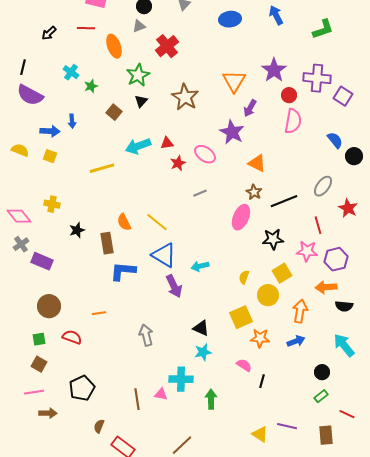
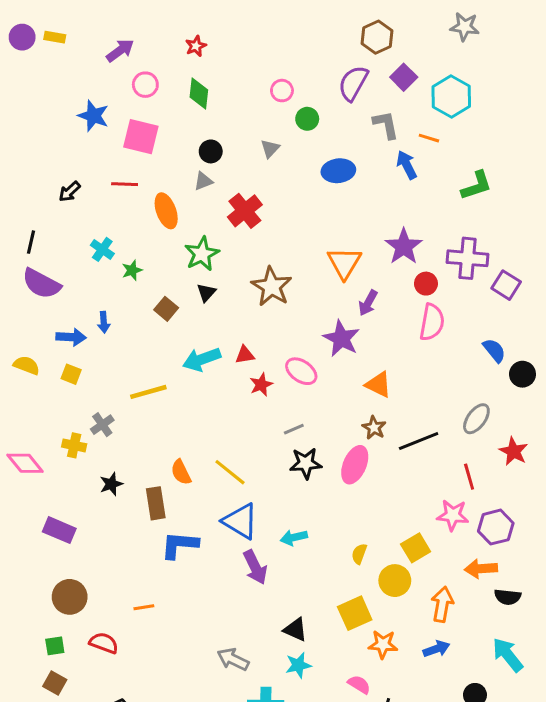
black star: (273, 239) -> (306, 463), moved
gray cross: (21, 244) -> (102, 425), moved
gray arrow: (146, 335) -> (233, 659), moved, turned -50

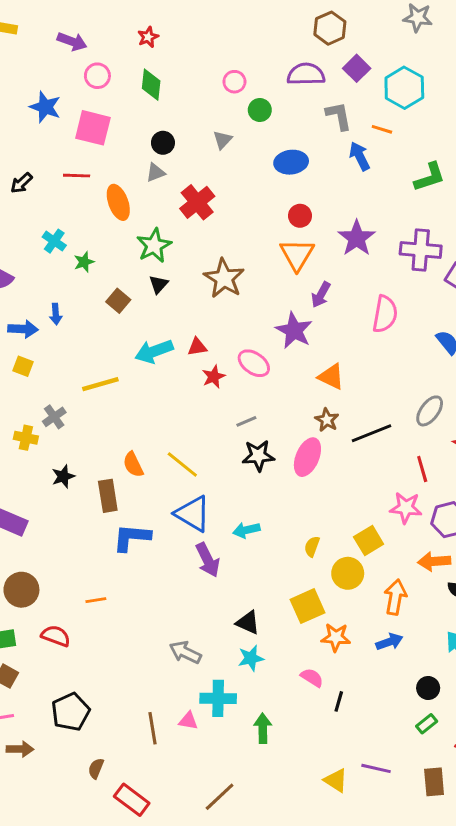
purple arrow: (120, 50) -> (72, 41), turned 56
purple semicircle: (353, 83) -> (306, 74), turned 60
red circle: (426, 284) -> (300, 216), moved

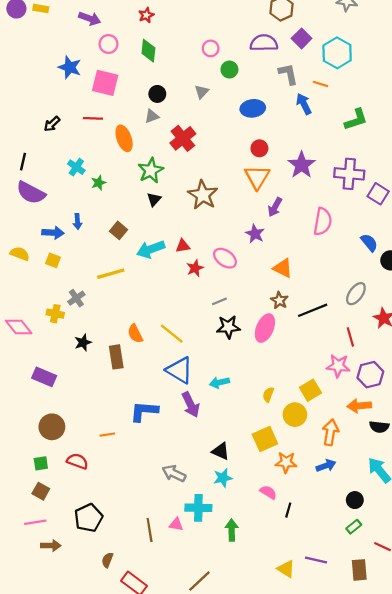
brown square: (118, 301) -> (118, 230), moved
purple star: (294, 330) -> (255, 234), size x0.7
blue L-shape: (132, 538) -> (144, 411), moved

